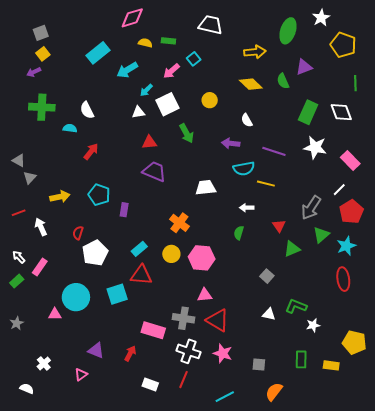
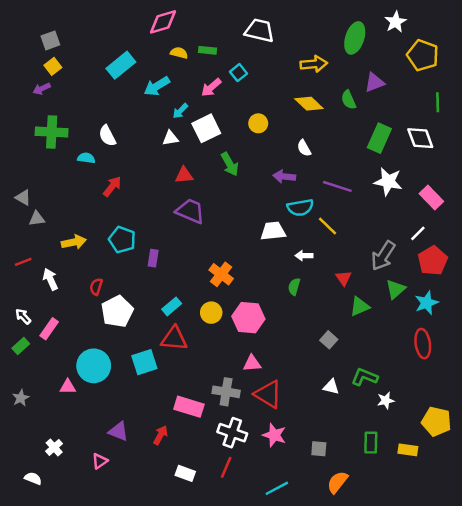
gray triangle: (30, 178) -> (37, 219), turned 40
yellow line: (266, 184) -> (328, 226), turned 30
white trapezoid: (206, 188) -> (273, 231), moved

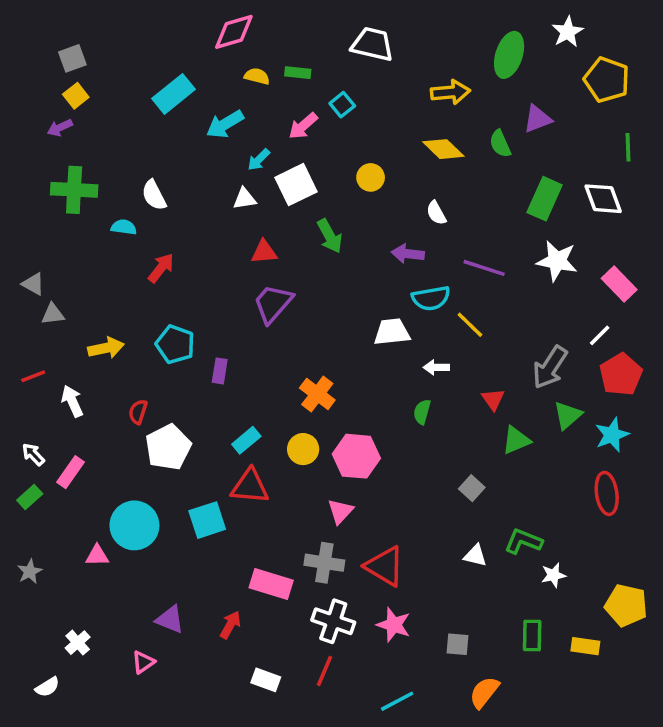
purple trapezoid: (190, 211) -> (273, 303), turned -72
pink triangle: (252, 363) -> (340, 511), moved, turned -42
white semicircle: (33, 478) -> (47, 687), turned 126

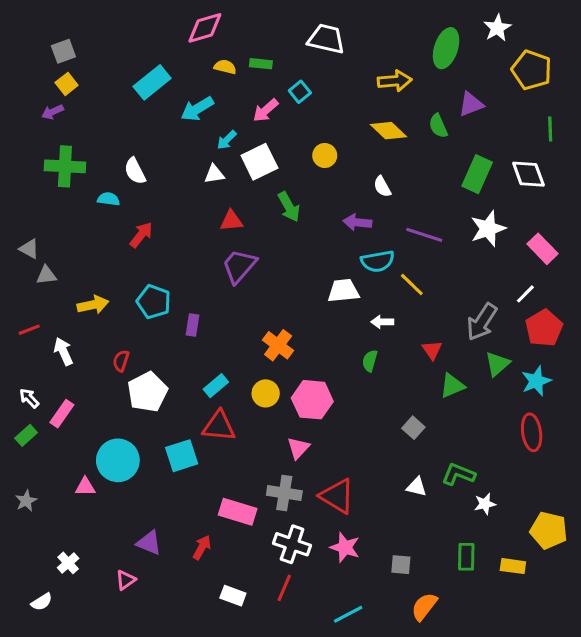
white star: (557, 261) -> (488, 229), turned -30

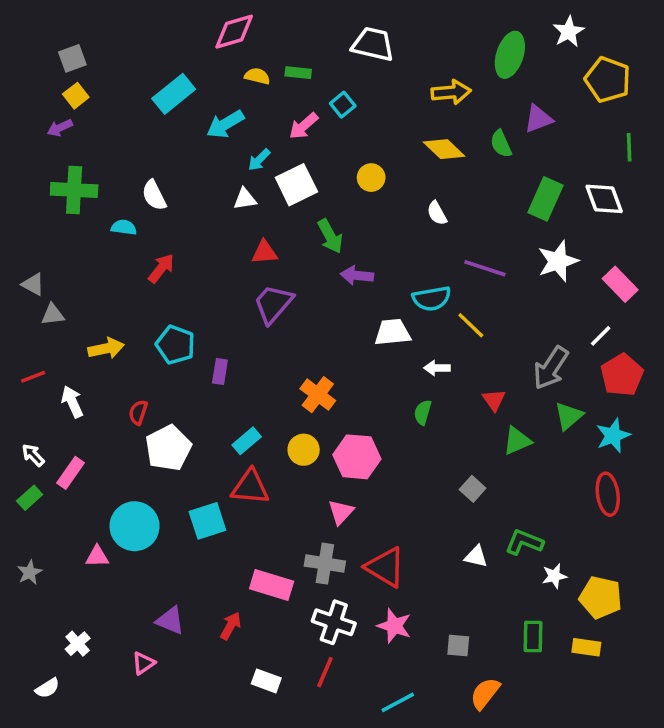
purple arrow: (357, 222) -> (357, 275), moved
yellow pentagon: (549, 530) -> (601, 597), moved

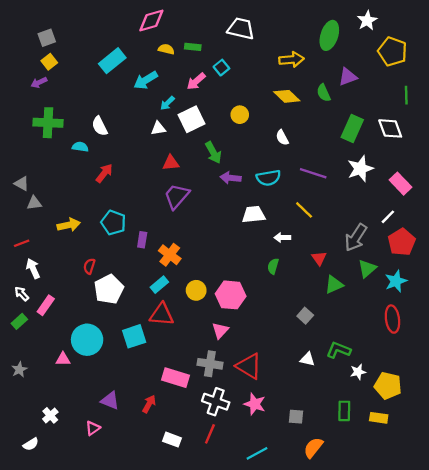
cyan semicircle: (432, 299) -> (268, 178), moved
orange cross: (318, 395) -> (170, 255), moved
white arrow: (72, 402) -> (33, 269), moved

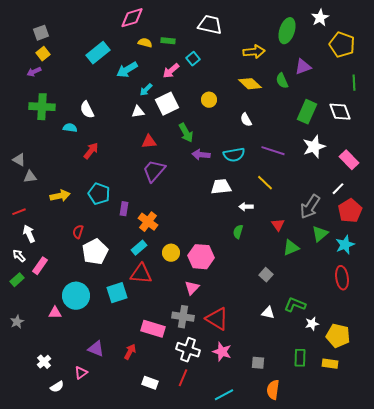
white semicircle: (31, 444) -> (57, 387), moved
orange semicircle: (313, 448) -> (273, 390), turned -30

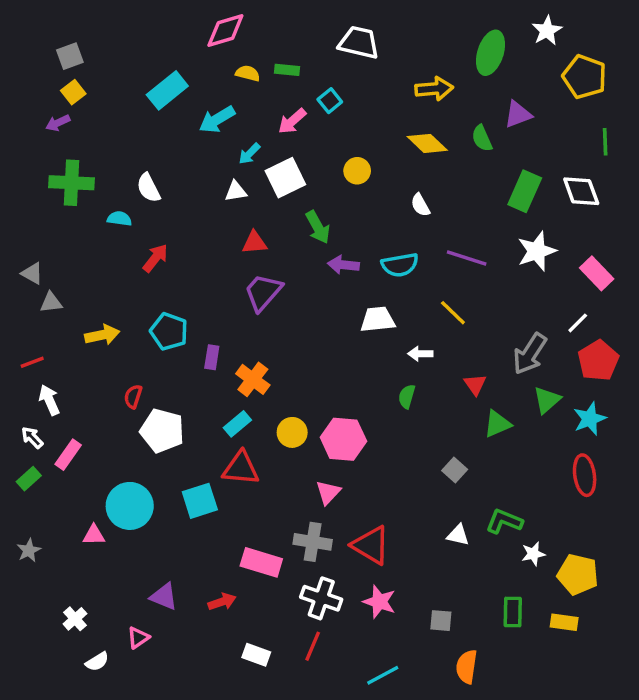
white pentagon: (95, 252) -> (162, 431), turned -30
red arrow: (130, 352) -> (222, 602), turned 42

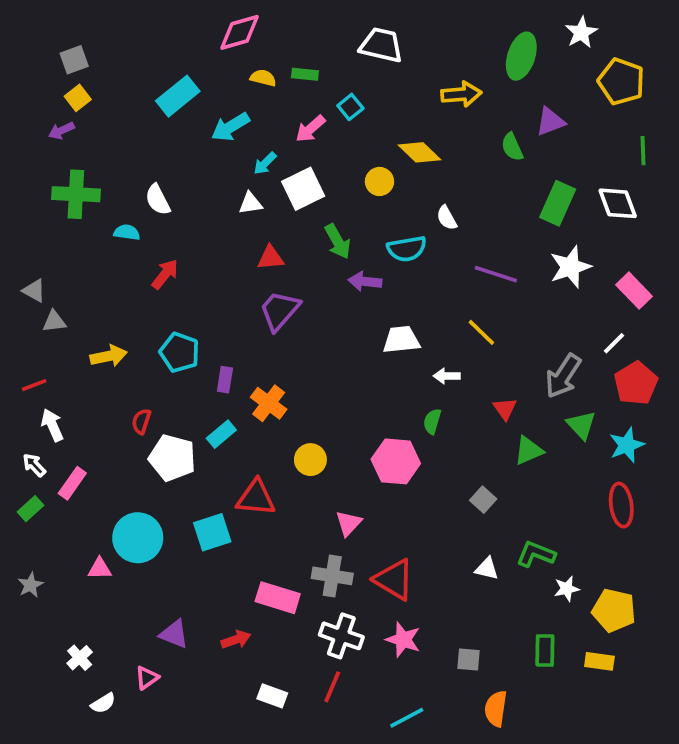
yellow diamond: (427, 143) -> (419, 152), moved
cyan semicircle: (400, 265) -> (407, 249), moved
green triangle: (547, 400) -> (581, 425), turned -32
cyan rectangle: (237, 424) -> (221, 434), moved
pink hexagon: (343, 439) -> (396, 461), moved

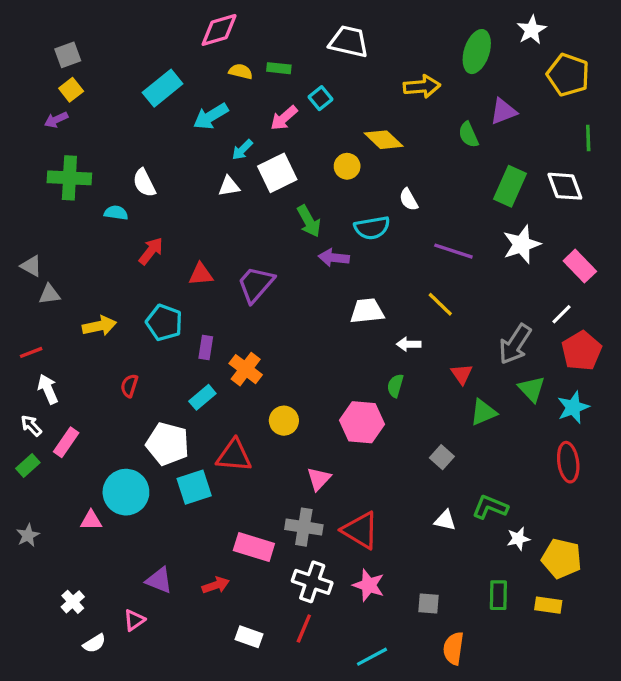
red triangle: (270, 258) -> (201, 274), moved
white pentagon: (172, 458) -> (168, 444), moved

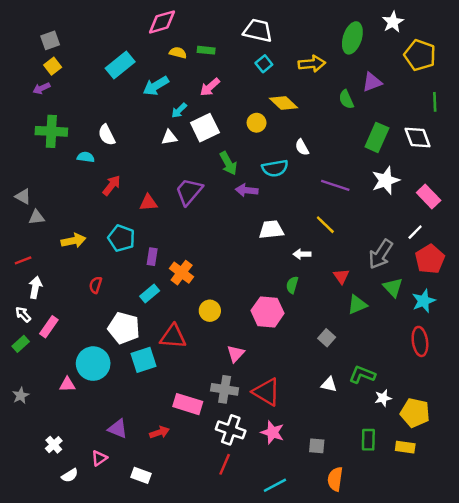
cyan square: (320, 98) -> (264, 64), moved
purple trapezoid: (256, 284) -> (189, 192), moved
white arrow: (48, 389) -> (35, 287), turned 35
white rectangle: (249, 637) -> (141, 475), moved

